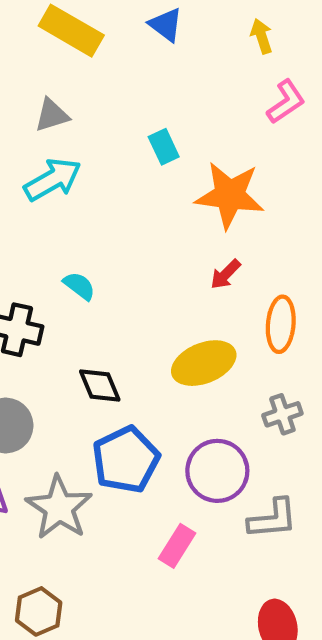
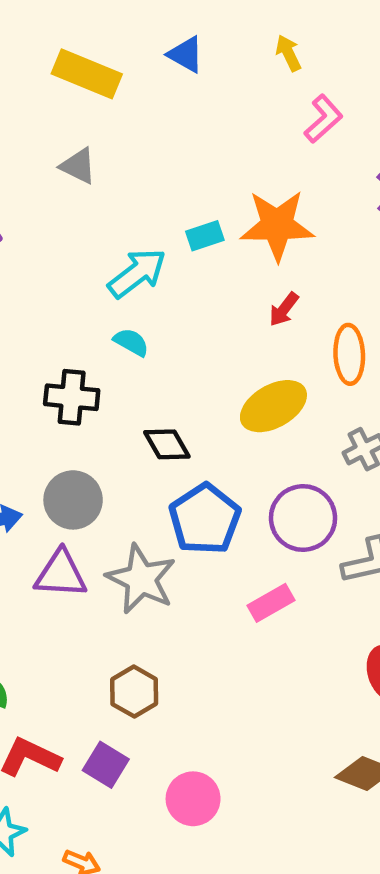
gray triangle: (52, 115) -> (78, 166), turned 51
cyan rectangle: (164, 147) -> (205, 236), moved, turned -76
cyan arrow: (53, 179) -> (137, 273), moved
pink rectangle: (177, 546) -> (271, 603), turned 36

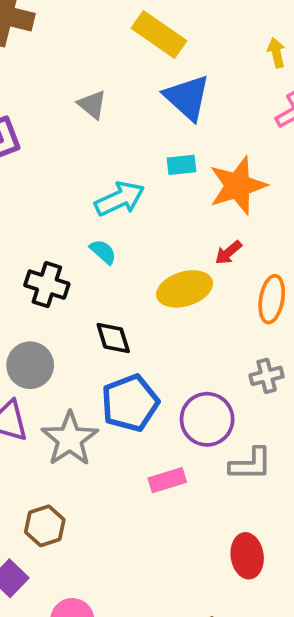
blue triangle: (186, 54) -> (187, 97), moved, size x1.6
yellow rectangle: (87, 74) -> (159, 35), moved
orange star: (277, 225) -> (238, 186), turned -30
cyan rectangle: (205, 236) -> (181, 165), moved
yellow ellipse: (273, 406) -> (185, 289), moved

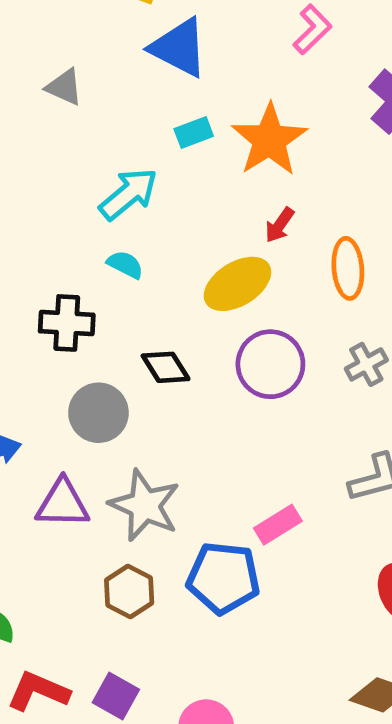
gray circle: (30, 365) -> (98, 413), moved
blue pentagon: (130, 403) -> (223, 578), moved, turned -30
purple circle: (207, 419) -> (270, 364), moved
brown hexagon: (45, 526) -> (129, 591), moved

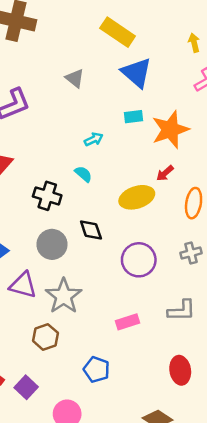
cyan arrow: (129, 194) -> (94, 139), size x0.6
purple circle: (270, 364) -> (139, 260), moved
blue pentagon: (223, 578) -> (96, 370), moved, size x0.7

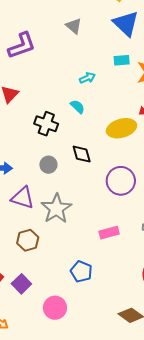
gray circle: (52, 244) -> (48, 165), size x0.7
brown hexagon: (45, 337) -> (28, 240), moved

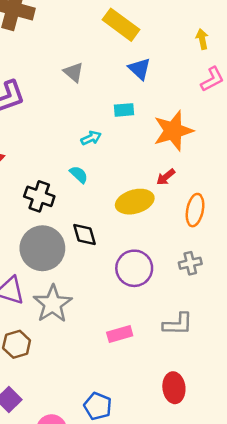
blue triangle: (126, 23) -> (140, 69), size x0.7
cyan rectangle: (122, 60) -> (124, 110), moved
gray circle: (48, 165) -> (42, 248), size x2.0
blue pentagon: (81, 272) -> (98, 406), moved

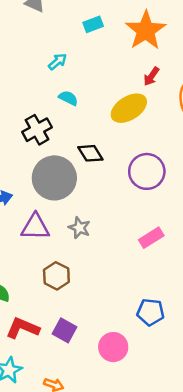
cyan arrow: (91, 138) -> (58, 62), moved
black cross: (39, 196) -> (37, 130), turned -32
gray star: (53, 304) -> (79, 228), size x0.6

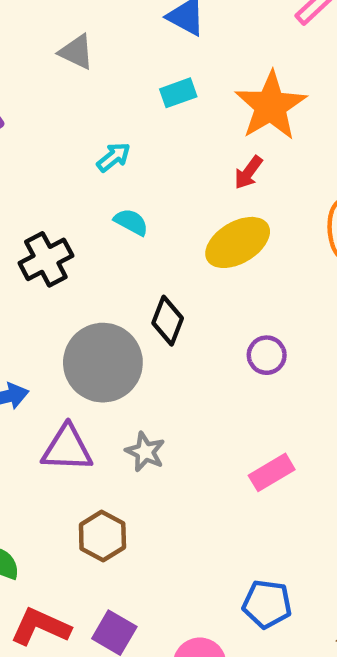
red arrow: (151, 76) -> (248, 172), moved
black cross: (37, 130) -> (46, 259), moved
black diamond: (90, 153) -> (168, 321), turned 52
purple circle: (147, 171) -> (267, 355), size x0.6

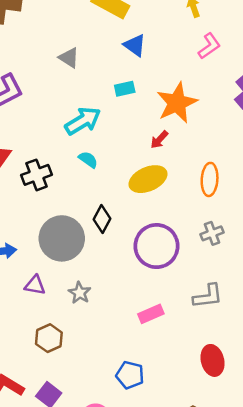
cyan arrow: (114, 157) -> (83, 121), size x1.8
purple circle: (267, 355) -> (156, 246), size x2.0
purple triangle: (67, 448) -> (35, 285), size x0.7
blue pentagon: (267, 604) -> (130, 375), moved

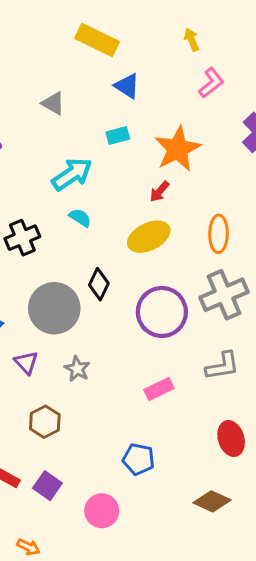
gray cross: (212, 233) -> (224, 295), size x1.8
purple triangle: (35, 285) -> (26, 363), turned 40

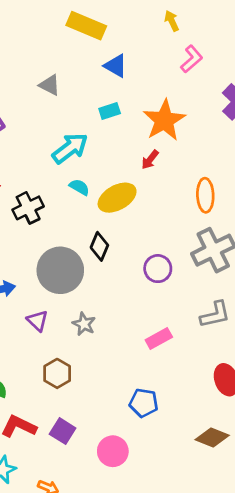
yellow ellipse: (149, 237) -> (117, 198), moved
purple circle: (162, 312) -> (158, 269), size x0.6

